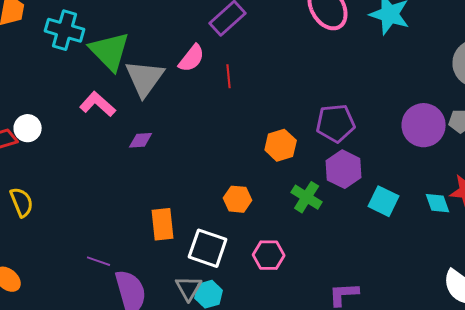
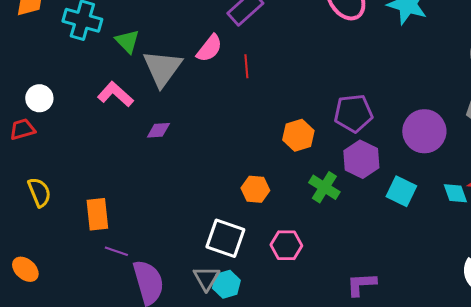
green triangle: (110, 51) -> (127, 41), size x0.6
purple circle: (424, 125) -> (424, 131), moved
white circle: (28, 128) -> (39, 98), moved
orange rectangle: (163, 224) -> (97, 214), moved

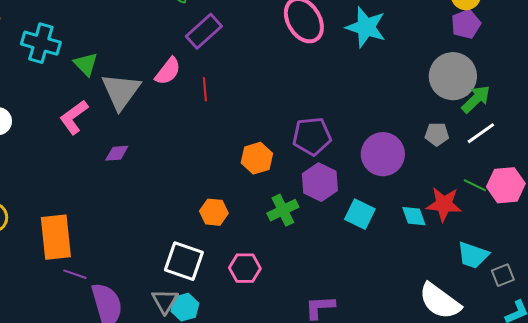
pink L-shape: (115, 94) -> (74, 117), turned -78
green cross: (324, 187) -> (283, 210), turned 32
orange rectangle: (97, 214) -> (56, 237), size x1.4

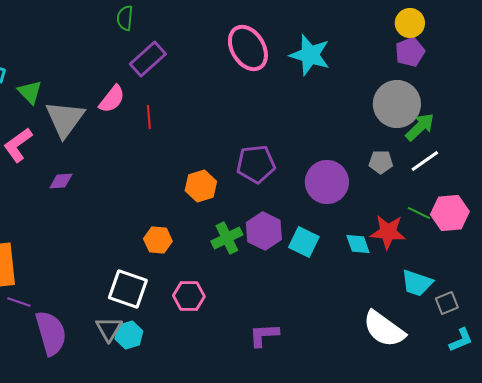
purple hexagon: (320, 182) -> (264, 231), moved

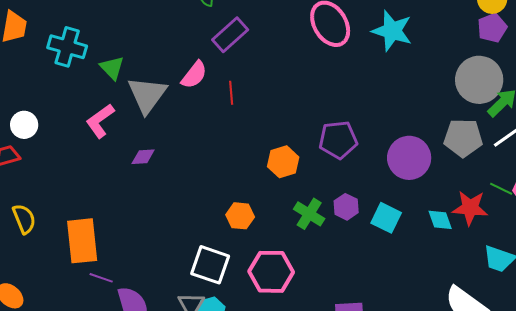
gray pentagon: (381, 162) -> (463, 138), size x1.6
purple hexagon: (264, 231) -> (346, 207), size x0.7
green cross: (227, 238) -> (309, 214), turned -32
pink hexagon: (189, 296) -> (271, 272), size x1.4

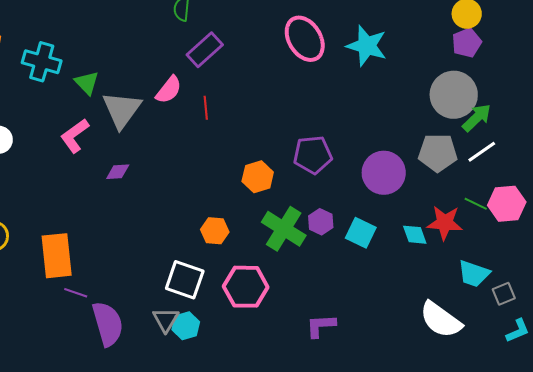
green cross: (309, 214) -> (284, 229), size x1.4

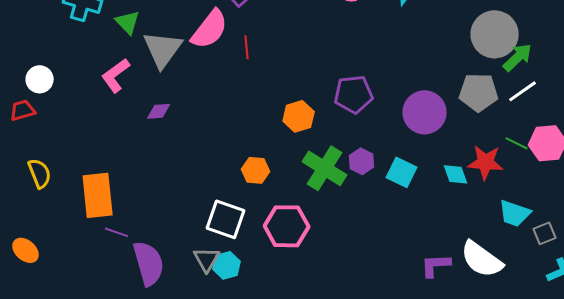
pink semicircle: (169, 90) -> (210, 29), size x1.4
purple L-shape: (321, 326) -> (436, 265), moved

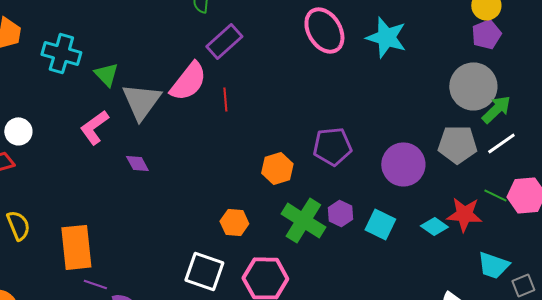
purple diamond: (159, 111) -> (137, 163), turned 65
cyan diamond: (456, 174) -> (434, 226), turned -36

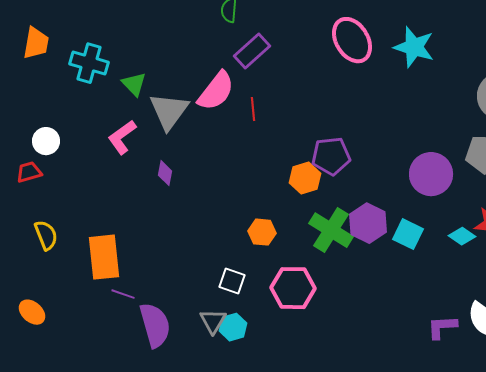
purple pentagon: (332, 146) -> (331, 156), moved
purple diamond: (137, 163) -> (165, 173), turned 40
purple hexagon: (340, 213) -> (368, 223), size x1.5
white square: (204, 271) -> (232, 281), size x0.7

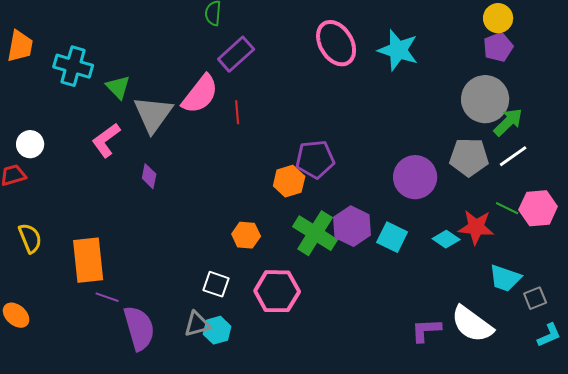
gray triangle: (213, 321) -> (197, 324), turned 44

